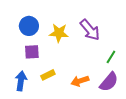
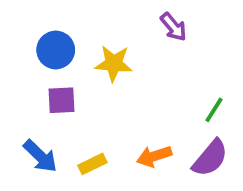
purple arrow: (90, 30) -> (173, 27), moved, size x0.7
yellow rectangle: (48, 75) -> (92, 164), moved
blue arrow: (21, 81) -> (40, 156), turned 126

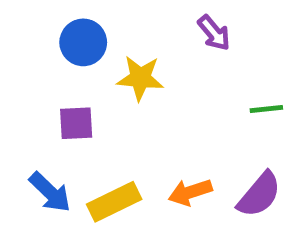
blue circle: (56, 50) -> (83, 42), moved
green line: (214, 110) -> (266, 109), moved, turned 52
yellow rectangle: (92, 164) -> (114, 202), size x1.5

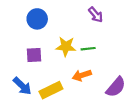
yellow star: (140, 78) -> (66, 47), moved
green line: (266, 109) -> (88, 49), moved
orange arrow: (190, 192) -> (82, 75), moved

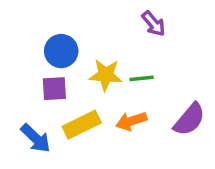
blue circle: (37, 19) -> (61, 51), moved
purple semicircle: (116, 87) -> (189, 119), moved
yellow rectangle: (51, 90) -> (82, 125), moved

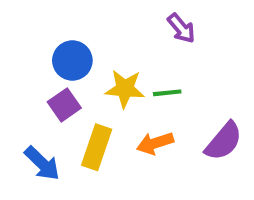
purple square: (54, 89) -> (64, 105), turned -32
yellow rectangle: (82, 125) -> (97, 147), turned -45

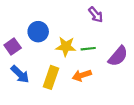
purple square: (64, 105) -> (13, 47), moved
purple semicircle: (224, 141) -> (118, 56), moved
blue arrow: (42, 163) -> (20, 74), moved

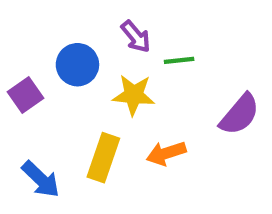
purple arrow: (96, 15) -> (136, 37), moved
green line: (88, 49) -> (179, 60), moved
blue arrow: (20, 74) -> (41, 179), moved

